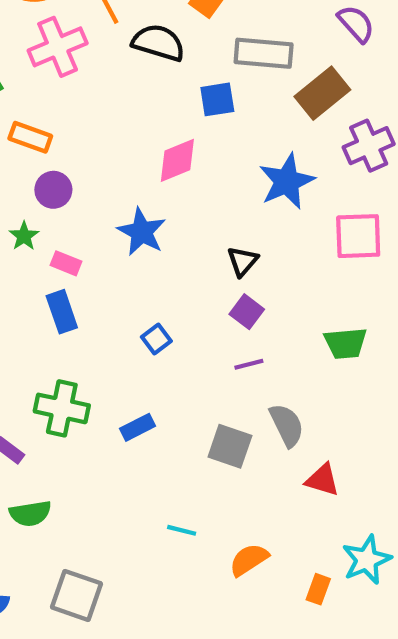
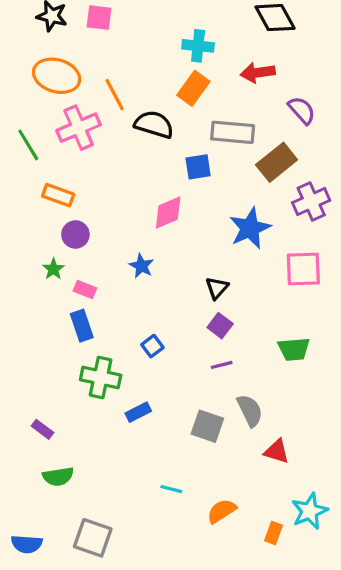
blue star: (142, 232) -> (141, 266), size x0.7
green cross: (62, 408) -> (101, 377), moved

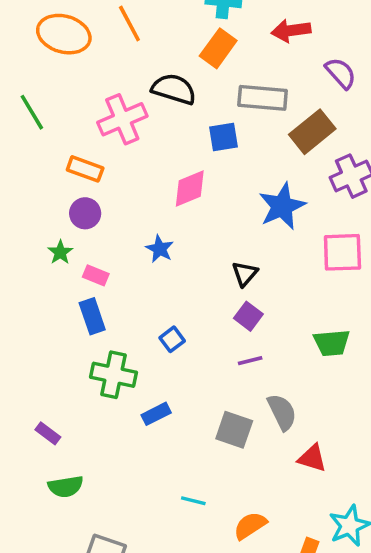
orange line: (115, 95) -> (129, 23), moved
pink cross: (79, 128) -> (122, 119), moved
orange rectangle: (58, 195) -> (85, 169), moved

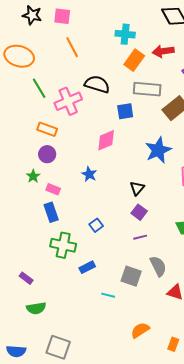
orange ellipse: (64, 34) -> (19, 56), moved
orange rectangle: (218, 48) -> (134, 60), moved
green line: (32, 112) -> (39, 88), moved
cyan line: (193, 501) -> (108, 295), moved

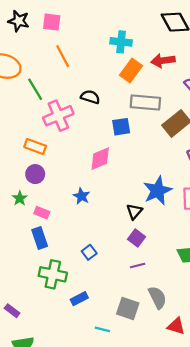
black semicircle: (97, 84) -> (90, 97), size x0.7
green line: (39, 88) -> (35, 89), moved
blue star: (158, 150) -> (157, 191), moved

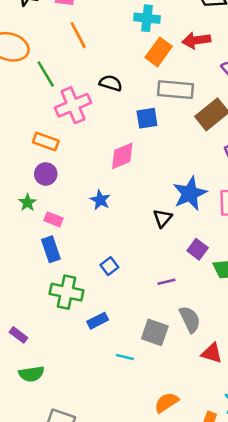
purple square: (137, 238) -> (198, 249), moved

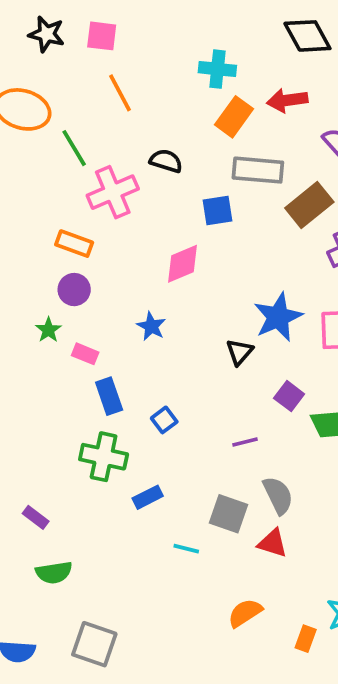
blue rectangle: (51, 249) -> (109, 396), moved
red triangle: (212, 353) -> (273, 543), moved

